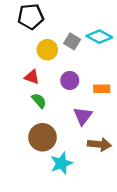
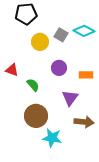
red triangle: (32, 77) -> (12, 70), moved
cyan star: (61, 163) -> (52, 138), turned 30

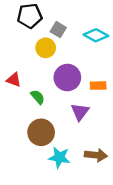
gray square: (61, 35) -> (58, 30), moved
purple circle: (59, 68) -> (67, 78), size x1.5
brown arrow: (84, 122) -> (96, 155), moved

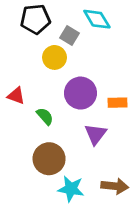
cyan diamond: (96, 35) -> (97, 19), moved, turned 30

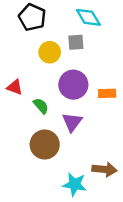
black pentagon: (35, 19) -> (32, 17), turned 30
gray square: (70, 36) -> (76, 42), moved, turned -35
purple triangle: (96, 134) -> (72, 122), moved
cyan star: (71, 189) -> (75, 184), moved

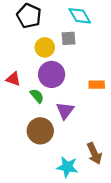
purple circle: (73, 85) -> (52, 74), moved
brown arrow: (105, 169) -> (94, 153), turned 60

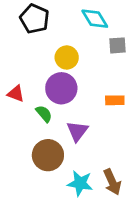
gray square: (68, 38) -> (118, 45), moved
yellow circle: (45, 47) -> (67, 57), moved
cyan star: (67, 167) -> (80, 183), moved

